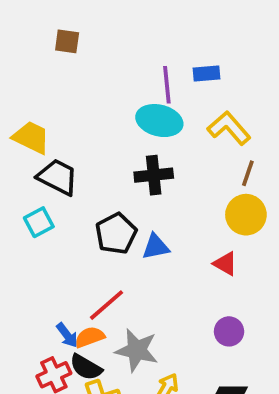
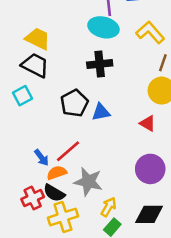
yellow trapezoid: (31, 137) -> (38, 39), moved
purple circle: (229, 331) -> (150, 169), size x1.5
blue arrow: (67, 335) -> (41, 158), moved

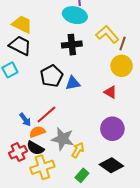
yellow L-shape: (150, 32) -> (107, 34), moved
yellow arrow: (108, 207) -> (78, 150), moved
black diamond: (149, 214) -> (111, 165), turned 35

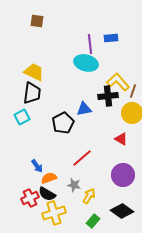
black cross: (72, 45) -> (108, 96), moved
black trapezoid: (20, 46) -> (32, 93), turned 70
blue triangle: (73, 83) -> (84, 109), moved
red line: (46, 115) -> (82, 158), moved
gray star: (63, 139) -> (74, 185), size x0.6

